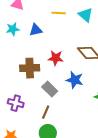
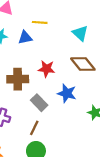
yellow line: (59, 13) -> (40, 22), moved
cyan triangle: (86, 15) -> (80, 33), moved

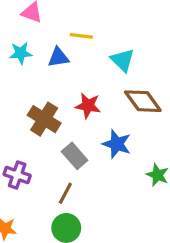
cyan triangle: (80, 33) -> (123, 60), moved
brown cross: (18, 79) -> (44, 119), turned 30

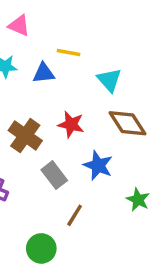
brown line: (65, 193) -> (75, 215), moved

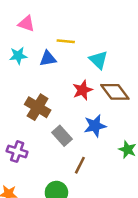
red star: (71, 124) -> (83, 90), moved, turned -30
blue star: (98, 165) -> (95, 126), turned -30

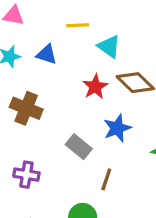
yellow line: (66, 41) -> (78, 25), moved
blue triangle: (48, 58) -> (47, 54), turned 36
brown cross: (38, 107) -> (26, 108), moved

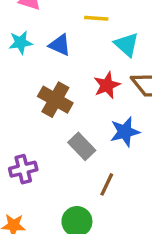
brown cross: (26, 108) -> (55, 100), moved
purple cross: (26, 175) -> (23, 169), turned -30

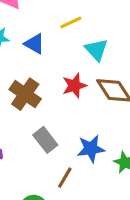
yellow line: (96, 18) -> (71, 22), turned -35
blue star: (125, 132) -> (91, 149), moved

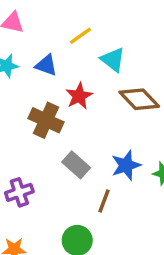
red star: (74, 86) -> (79, 96), moved

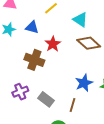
cyan triangle: (113, 60) -> (80, 20), moved
gray rectangle: (76, 165) -> (46, 99), moved
purple cross: (19, 192) -> (20, 92), moved

